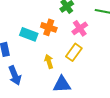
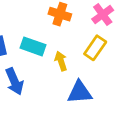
cyan rectangle: (29, 34) -> (33, 46), moved

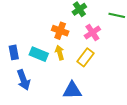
yellow arrow: (61, 61) -> (60, 53), moved

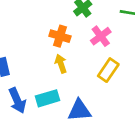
cyan rectangle: (39, 54) -> (47, 98), moved, turned -36
yellow rectangle: (86, 57) -> (108, 70), moved

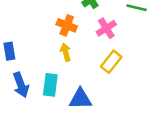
cyan rectangle: (47, 98) -> (50, 85), turned -70

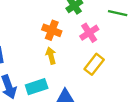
cyan rectangle: (50, 85) -> (37, 87), turned 65

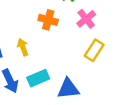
yellow arrow: (51, 56) -> (23, 47), moved

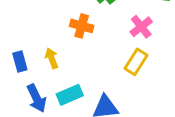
pink cross: (86, 19) -> (141, 27), moved

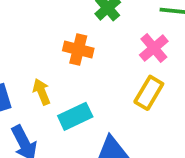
cyan rectangle: (70, 95) -> (75, 116), moved

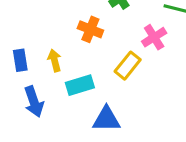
yellow rectangle: (149, 93) -> (128, 66), moved

